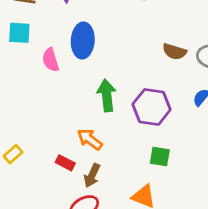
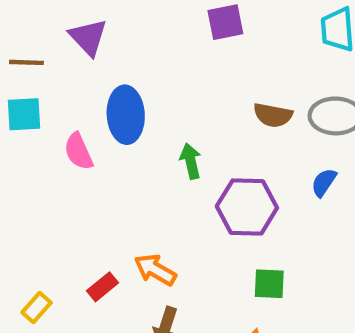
green arrow: (107, 95) -> (191, 161), moved, size x0.7
red rectangle: (65, 163) -> (102, 287), moved, turned -60

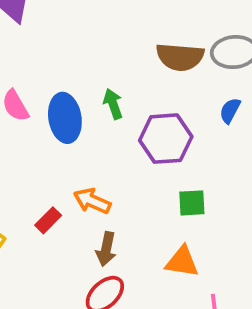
blue ellipse: (126, 115) -> (65, 118), moved
brown semicircle: (273, 115) -> (180, 57), size x1.4

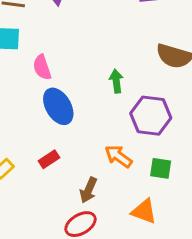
blue ellipse: (65, 118) -> (58, 106), moved, turned -33
orange arrow: (92, 201) -> (118, 156), moved

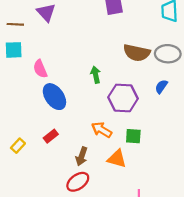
orange triangle: (144, 211) -> (117, 159), moved

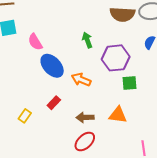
orange arrow: (102, 130) -> (81, 80), moved
green square: (133, 136) -> (130, 83), moved
brown arrow: (82, 156) -> (85, 117), turned 78

